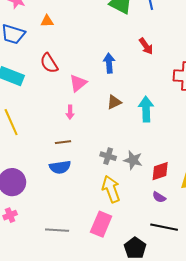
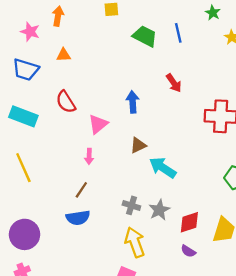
cyan arrow: (146, 109) -> (163, 168), moved, turned -55
brown line: (63, 142) -> (81, 190), turned -49
gray star: (133, 160) -> (159, 210), turned 30

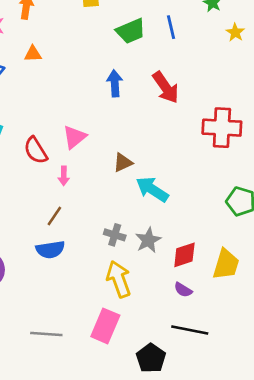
green trapezoid: (145, 36) -> (131, 31), turned 130
red arrow: (174, 83) -> (166, 87), size x1.4
red semicircle: (66, 102) -> (36, 150), moved
blue arrow: (133, 102) -> (115, 83), moved

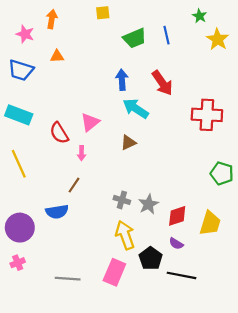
yellow star: (235, 32) -> (218, 39), size x1.5
cyan arrow: (152, 189) -> (136, 108), moved
blue semicircle: (50, 250) -> (57, 212), moved
black pentagon: (151, 358) -> (151, 258), moved

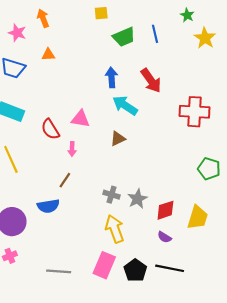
yellow square: (103, 13) -> (101, 13), moved
orange arrow: (52, 19) -> (43, 18), turned -30
pink triangle: (90, 122) -> (80, 119), turned 48
black pentagon: (151, 258) -> (135, 270), moved

